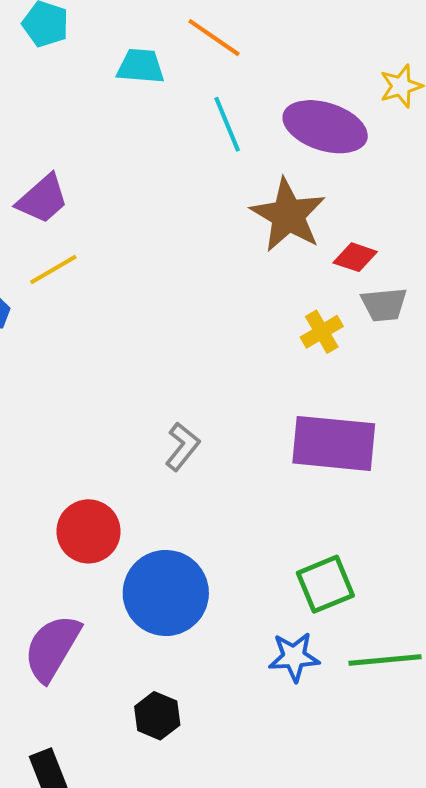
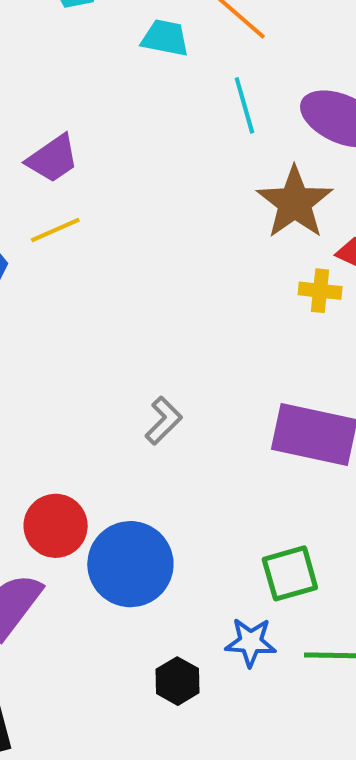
yellow cross: (322, 332) -> (320, 291), moved, turned 30
red circle: (88, 531) -> (56, 526), moved
black hexagon: (157, 716) -> (178, 681), moved

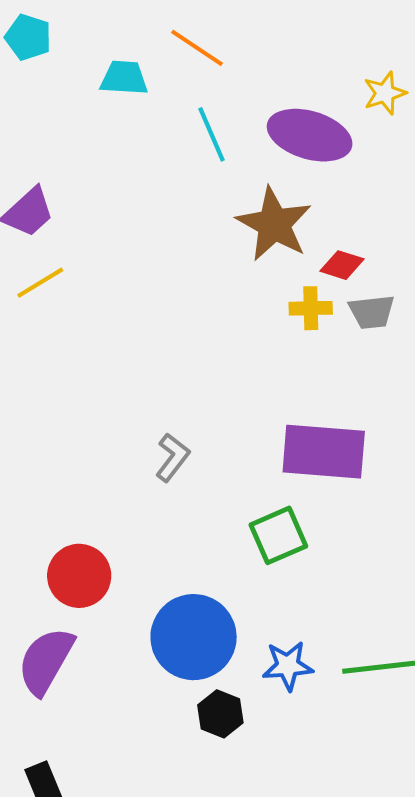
blue circle: (130, 564) -> (194, 637), moved
green square: (290, 573) -> (278, 535), moved

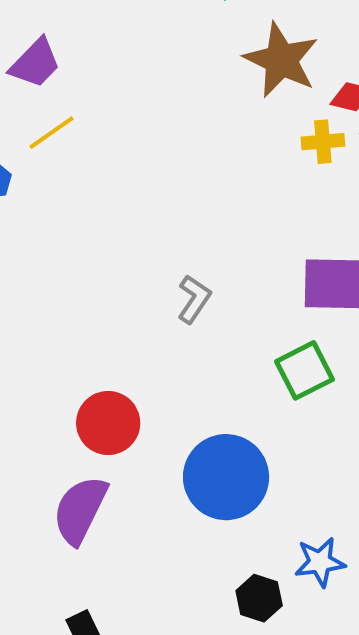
blue star: (288, 666) -> (320, 562), moved
black hexagon: (220, 714) -> (259, 598), moved

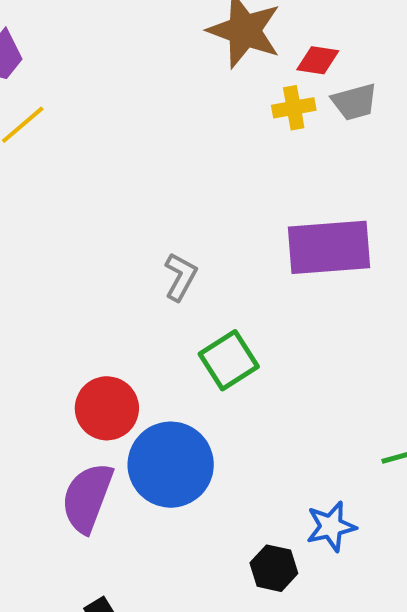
green square: (305, 370) -> (229, 360), moved
blue circle: (226, 477) -> (171, 465), moved

